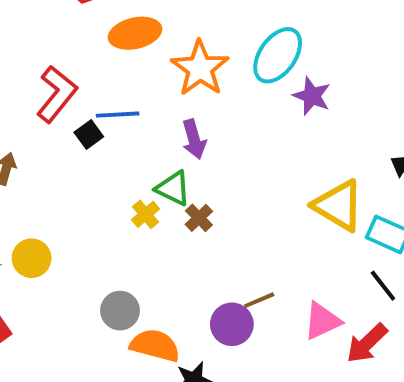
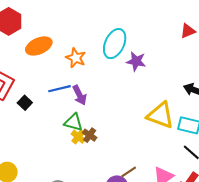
orange star: (200, 68) -> (76, 58), size x0.7
blue line: (118, 115) -> (59, 89), moved
yellow cross: (146, 214) -> (78, 137), moved

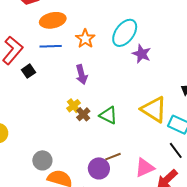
blue line: (59, 89) -> (51, 46), moved
green triangle: (73, 122) -> (108, 115), moved
yellow cross: (78, 137) -> (74, 106), moved

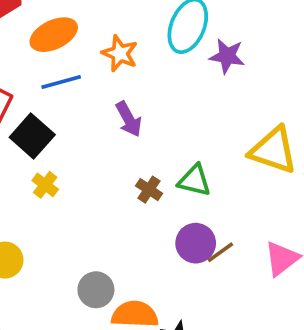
black square: (28, 71) -> (32, 136), size x1.6
yellow cross: (74, 106) -> (45, 185), moved
purple circle: (99, 168) -> (196, 243), moved

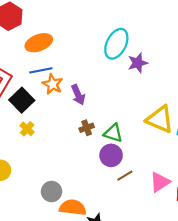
orange star: (120, 53) -> (53, 84), moved
purple star: (227, 56) -> (138, 63), turned -30
brown cross: (149, 190) -> (87, 128), moved, turned 32
purple circle: (196, 243) -> (111, 155), moved

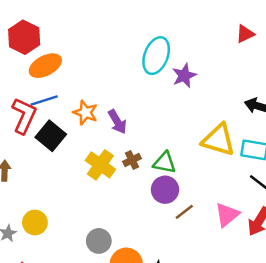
orange ellipse: (39, 43) -> (45, 66), moved
blue line: (41, 70) -> (44, 100), moved
yellow cross: (27, 129) -> (100, 165), moved, size x1.6

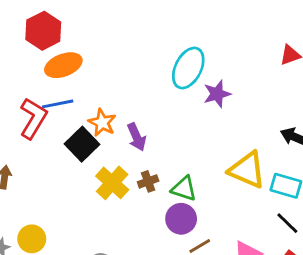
black square: (51, 136) -> (82, 144), moved

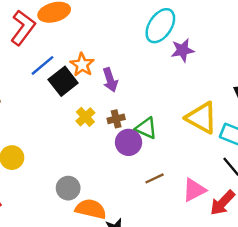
blue line: (58, 104) -> (42, 65), moved, turned -35
red L-shape: (33, 118) -> (23, 28), moved
yellow cross: (112, 183) -> (85, 117), size x0.7
purple circle: (181, 219) -> (129, 142), moved

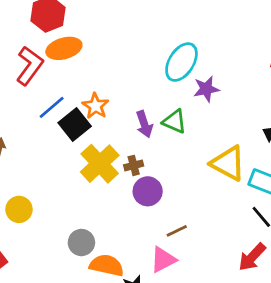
purple arrow: (110, 80) -> (144, 124), moved
yellow cross: (85, 117) -> (100, 164), size x1.8
green triangle: (146, 128) -> (175, 121), moved
pink triangle: (194, 190) -> (163, 260), moved

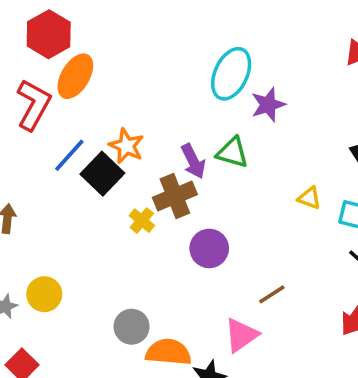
orange ellipse: (64, 48) -> (75, 76), turned -36
yellow triangle: (228, 163) -> (309, 198), size x0.5
yellow cross: (100, 164) -> (142, 221), size x0.5
brown cross: (134, 165) -> (175, 196), moved, size x1.6
brown line: (177, 231) -> (272, 294), moved

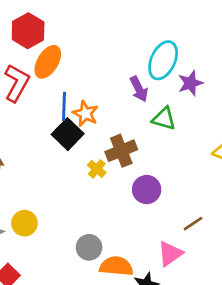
blue line: (69, 155) -> (64, 106), moved, turned -40
purple arrow: (193, 161) -> (139, 89), moved

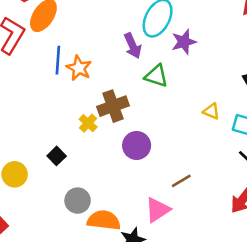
black square: (68, 134) -> (57, 156), moved, size x0.6

